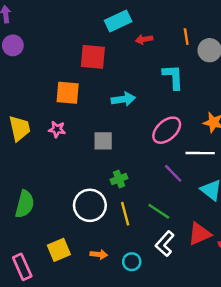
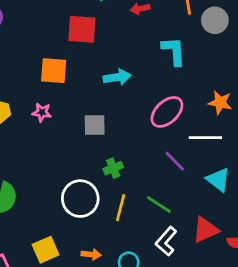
yellow line: (125, 214) -> (121, 208), turned 30

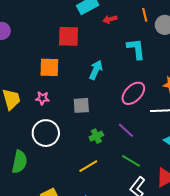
cyan arrow: (117, 77) -> (96, 70), turned -54
purple line: (175, 161) -> (126, 130), moved
white circle: (80, 199) -> (46, 133), moved
yellow line: (121, 208) -> (88, 166), moved, turned 48

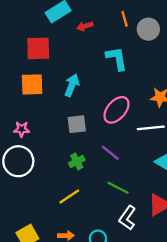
orange square: (49, 67) -> (32, 84), moved
pink star: (42, 98) -> (22, 129), moved
gray square: (81, 105) -> (77, 124), moved

